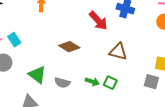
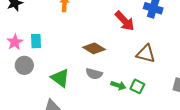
cyan rectangle: (14, 40) -> (36, 41), turned 32
gray semicircle: (62, 83) -> (94, 74), moved

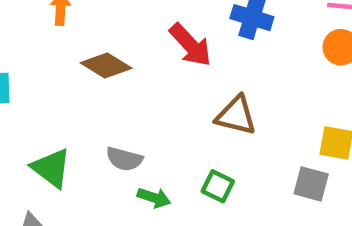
brown diamond: (94, 48) -> (106, 65), moved
green arrow: (118, 85) -> (154, 198), moved

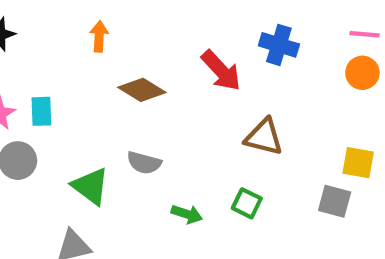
gray semicircle: (124, 159) -> (144, 163), moved

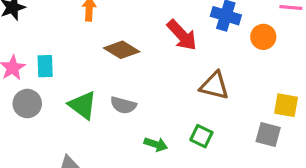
orange circle: (362, 73) -> (263, 37), moved
green triangle: (91, 186) -> (83, 105), moved

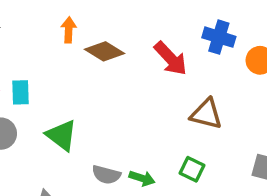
brown diamond: (122, 50) -> (104, 51), moved
gray semicircle: (123, 105) -> (106, 175), moved

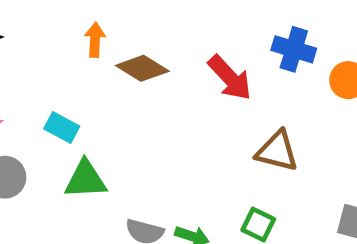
cyan rectangle: (20, 92) -> (62, 127), moved, turned -60
green triangle: (62, 135) -> (85, 180), turned -40

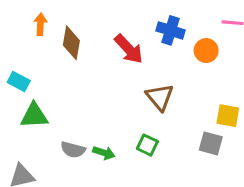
brown diamond: (142, 68) -> (71, 43), turned 68
brown triangle: (277, 151) -> (160, 97), turned 36

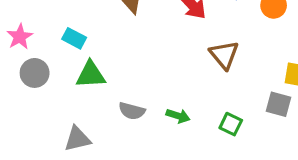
green square: (147, 145) -> (231, 124), moved
green arrow: (104, 153) -> (178, 116), moved

